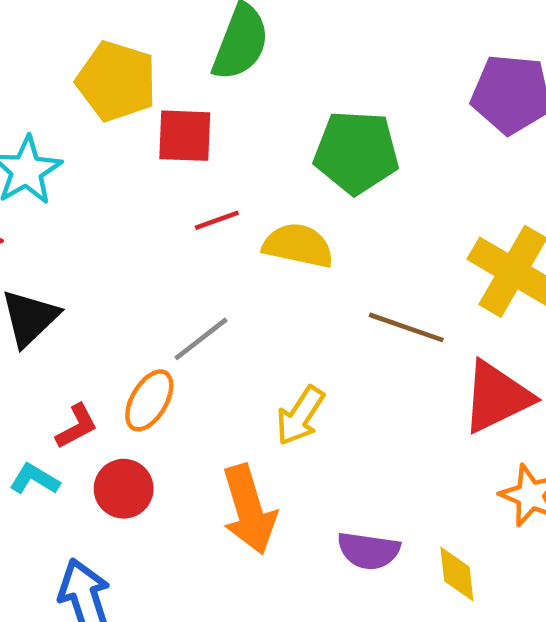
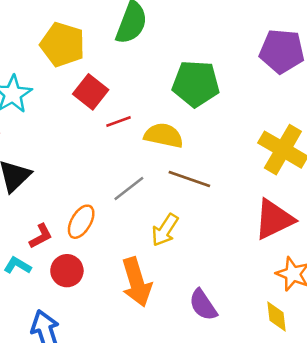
red square: (185, 136) -> (91, 92), moved, turned 36
brown line: (406, 327) -> (189, 179), moved
gray line: (201, 339) -> (129, 188), moved
purple semicircle: (369, 551) -> (203, 305), turned 48
yellow diamond: (457, 574) -> (276, 316), moved

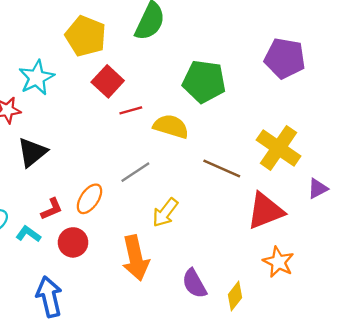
brown line: (189, 179) -> (222, 168), moved
yellow diamond: (276, 316) -> (235, 296), moved, turned 40

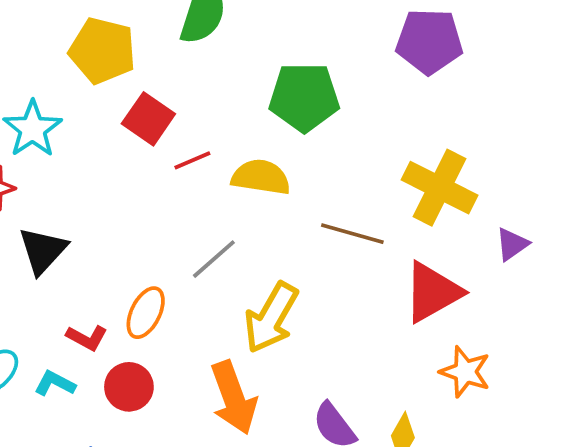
red L-shape: (52, 209) -> (87, 338), turned 60
yellow arrow: (165, 213) -> (271, 318), size x1.4

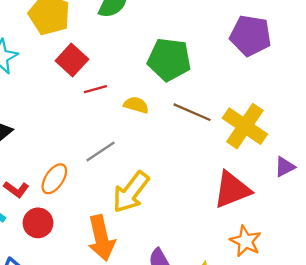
yellow semicircle: (261, 177) -> (136, 105), size x0.7
brown line: (352, 234) -> (192, 112), moved

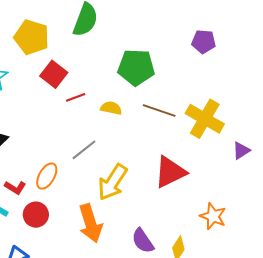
purple pentagon: (251, 36) -> (204, 42), size x0.7
red triangle: (232, 190) -> (170, 172), moved

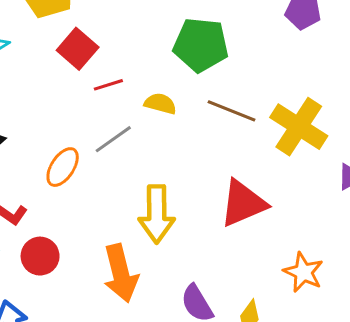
gray line: (84, 150) -> (113, 139), moved
orange ellipse: (47, 176) -> (63, 167), moved
yellow arrow: (113, 182) -> (157, 214), turned -36

